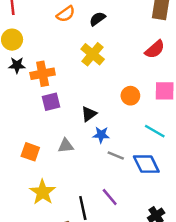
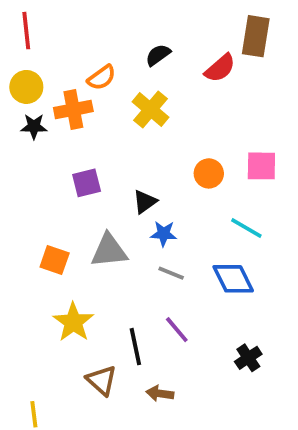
orange semicircle: (66, 14) -> (102, 78), moved
red semicircle: (155, 49) -> (220, 68), moved
orange cross: (43, 74) -> (73, 110), moved
gray triangle: (66, 146) -> (109, 251), size x1.5
gray line: (116, 156) -> (171, 273), moved

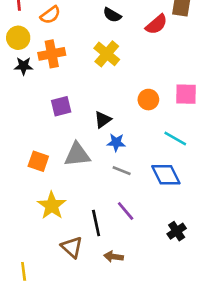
black semicircle: (158, 55) -> (112, 15), turned -114
orange semicircle: (102, 78) -> (50, 15), moved

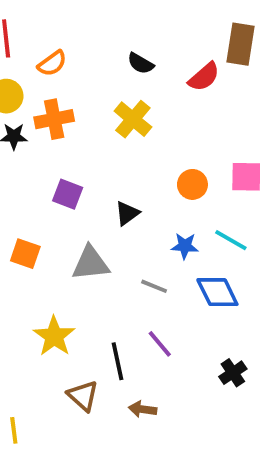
purple square: (61, 106) -> (68, 194), turned 35
blue star: (116, 142) -> (185, 246), moved
orange square: (38, 161) -> (25, 254), moved

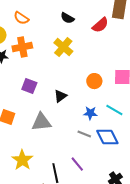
orange semicircle: (52, 63) -> (21, 18), turned 70
gray line: (154, 286) -> (84, 134), moved

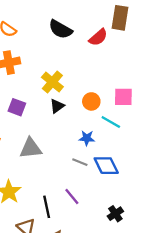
black semicircle: (67, 18) -> (60, 29), size x1.5
yellow cross: (63, 47) -> (52, 82), moved
black triangle: (60, 96) -> (57, 106), moved
cyan line: (114, 110) -> (111, 122), moved

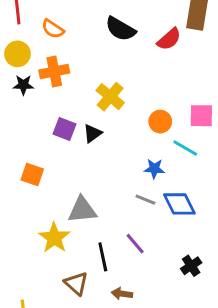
black triangle: (57, 106) -> (93, 133), moved
gray triangle: (31, 148) -> (82, 210), moved

